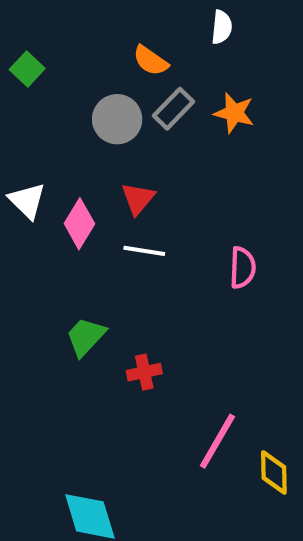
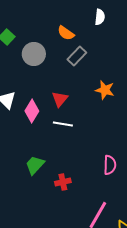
orange star: (234, 113) -> (105, 90), moved
gray circle: (117, 119) -> (34, 54), moved
pink semicircle: (243, 268) -> (110, 165), moved

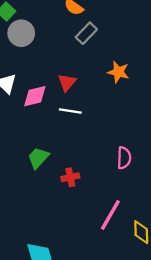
gray circle: (34, 54) -> (21, 33), moved
pink diamond: (32, 111) -> (35, 96), turned 45

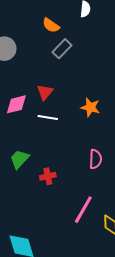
orange star: (118, 72) -> (90, 107), moved

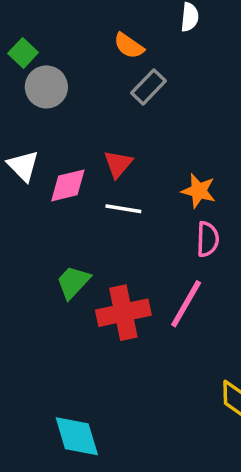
pink semicircle: (95, 159) -> (208, 239), moved
red cross: (48, 176) -> (123, 313), size x1.8
pink line: (83, 210) -> (186, 304), moved

